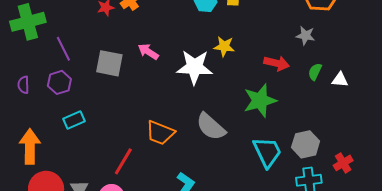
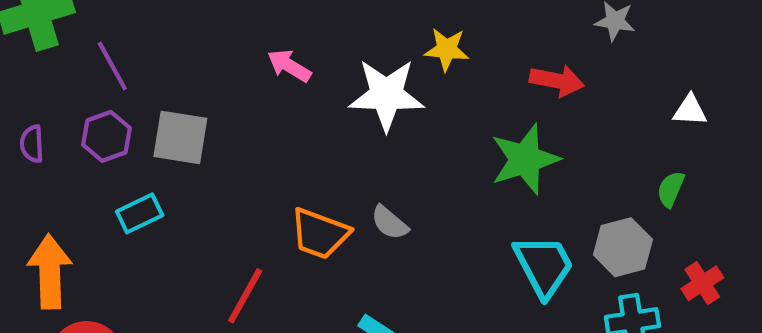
gray square: (109, 63) -> (180, 137), moved
green semicircle: (315, 72) -> (671, 189), moved
gray semicircle: (211, 127) -> (390, 223), moved, size x0.6

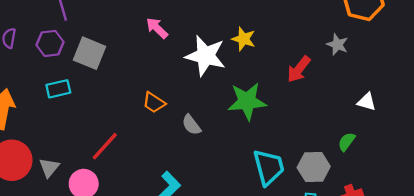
red arrow: (557, 81) -> (299, 69), turned 104
green star: (525, 159) -> (247, 101), moved
orange trapezoid: (320, 234) -> (154, 103), moved, size x0.7

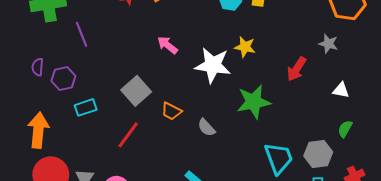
purple hexagon: (50, 43) -> (63, 79), moved
gray square: (90, 53) -> (136, 91), moved, turned 32
white triangle: (367, 102) -> (341, 90), moved
red line: (105, 146) -> (128, 135), moved

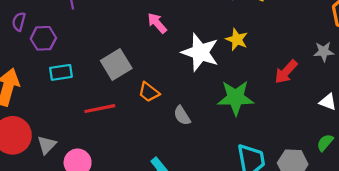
gray star: (328, 44) -> (324, 52), turned -30
red line: (128, 135) -> (100, 109), turned 32

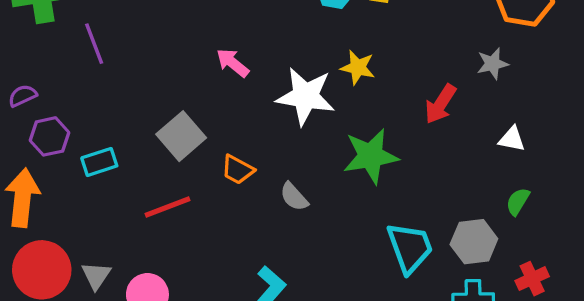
purple semicircle: (19, 22) -> (23, 96), turned 60
purple hexagon: (43, 38) -> (50, 136), moved

